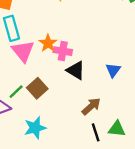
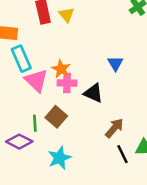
pink cross: (63, 51) -> (67, 83), moved
blue triangle: (113, 70) -> (115, 63), moved
green line: (16, 92) -> (35, 123), turned -42

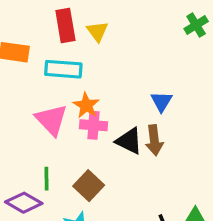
cyan rectangle: (21, 59) -> (63, 69), moved, turned -65
brown square: (56, 117) -> (89, 186), moved
brown arrow: (114, 128) -> (154, 140), moved, turned 130

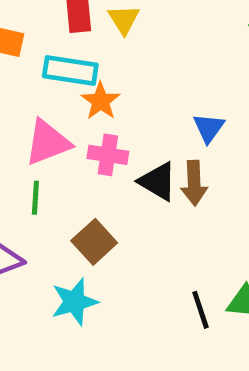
orange star: (86, 105) -> (101, 101), moved
pink triangle: (51, 120) -> (48, 142), turned 48
green line: (47, 179) -> (35, 198), moved

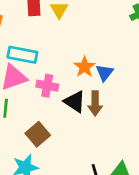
cyan rectangle: (70, 71) -> (22, 55), moved
orange star: (101, 101) -> (84, 67), moved

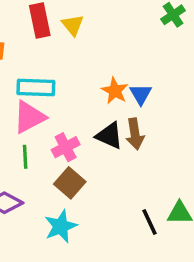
pink cross: (47, 86) -> (66, 147), moved, turned -30

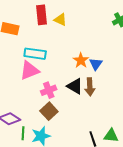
yellow triangle: (73, 25) -> (60, 20), turned -32
green line: (25, 157) -> (23, 133), moved

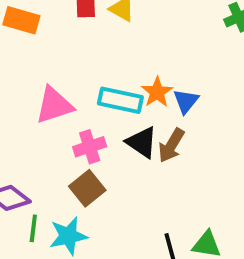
cyan rectangle: (35, 54) -> (120, 100), moved
brown arrow: (90, 87) -> (171, 145), turned 30

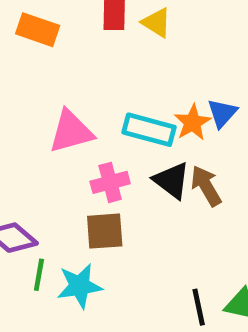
blue triangle: (186, 101) -> (222, 113), moved
brown arrow: (171, 145) -> (206, 186), turned 116
brown square: (87, 188) -> (105, 231), turned 32

